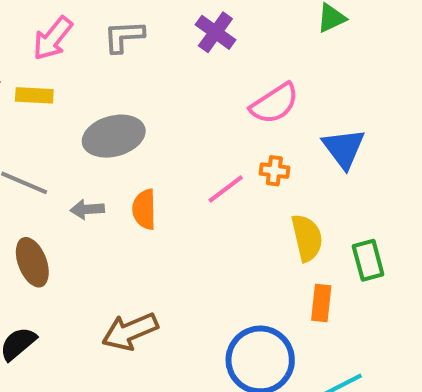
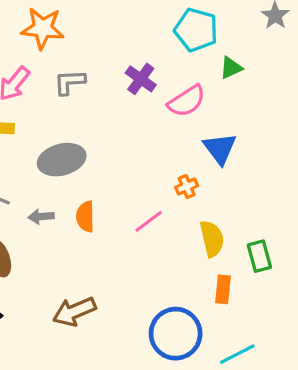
pink semicircle: (274, 104) -> (187, 101), moved
blue triangle: (344, 148) -> (220, 149), moved
orange cross: (274, 171) -> (187, 186), turned -30
pink line: (226, 189) -> (149, 221), moved

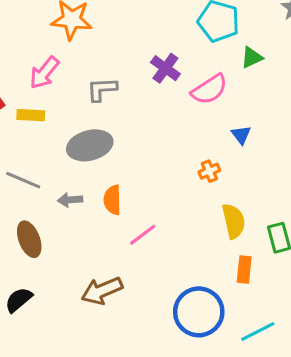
gray L-shape: (70, 82) -> (102, 89), moved
blue triangle: (220, 149) -> (241, 135), size x0.6
pink line: (149, 221) -> (143, 235), moved

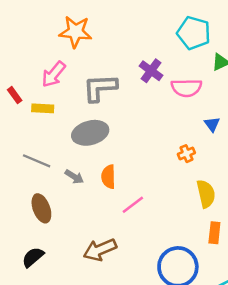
gray L-shape: (102, 89) -> (100, 88), size x1.4
pink semicircle: (209, 89) -> (186, 88), turned 32
gray arrow: (70, 200) -> (74, 177), turned -144

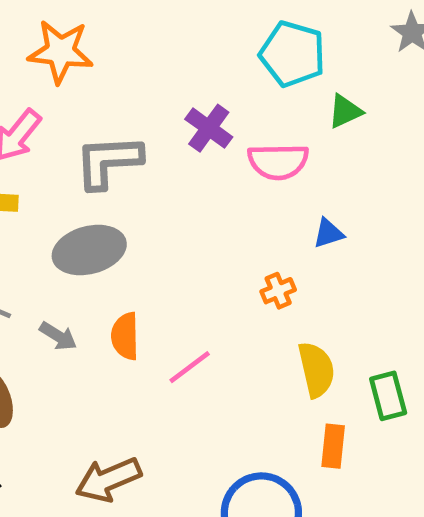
blue triangle: (212, 124) -> (328, 233), turned 49
pink line: (133, 205) -> (190, 367), moved

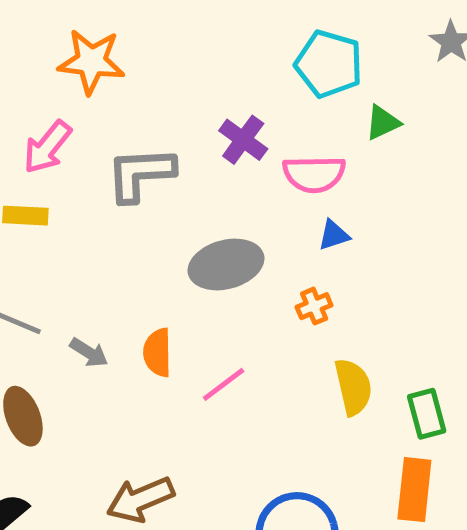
blue triangle: (328, 233) -> (334, 235), moved
gray ellipse: (89, 250) -> (226, 264), moved
orange rectangle: (333, 446) -> (414, 490), moved, size x1.4

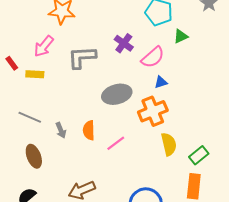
pink semicircle: (314, 174) -> (153, 57), turned -40
orange cross: (314, 306) -> (153, 111), size x2.0
gray arrow: (89, 353) -> (61, 130), turned 35
green rectangle: (427, 414) -> (199, 155), turned 66

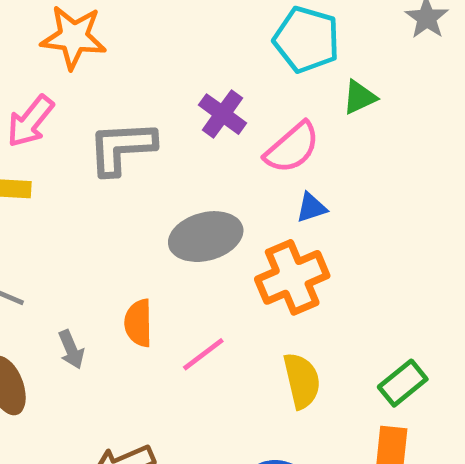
gray arrow: (61, 130) -> (71, 349), moved
yellow semicircle: (169, 144) -> (302, 381), moved

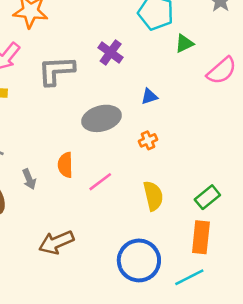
pink semicircle: (292, 148) -> (222, 71), moved
blue triangle: (311, 208) -> (149, 96), moved
orange cross: (292, 277) -> (148, 140), size x0.5

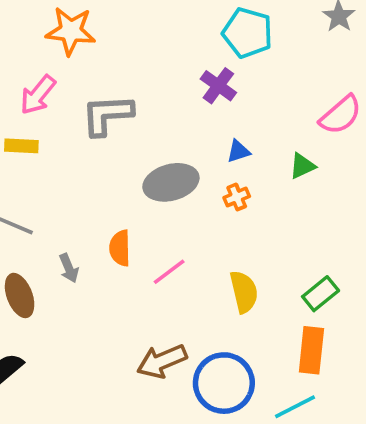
green triangle: (184, 43) -> (302, 166), moved
purple cross: (111, 53) -> (218, 86), moved
orange cross: (148, 140) -> (237, 197), moved
brown arrow: (56, 242) -> (162, 361), moved

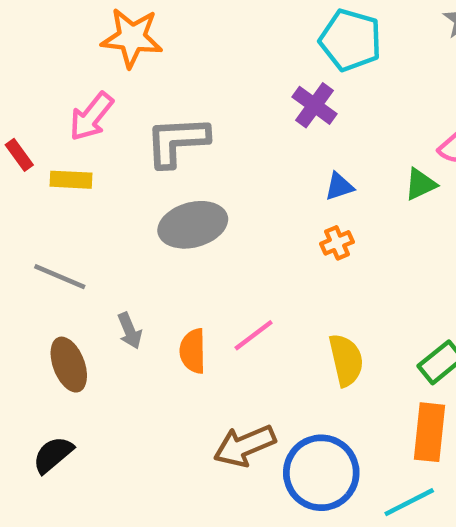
green triangle: (302, 166) -> (420, 184), moved
gray ellipse: (171, 182) -> (193, 225), moved
orange semicircle: (120, 248) -> (193, 351), moved

